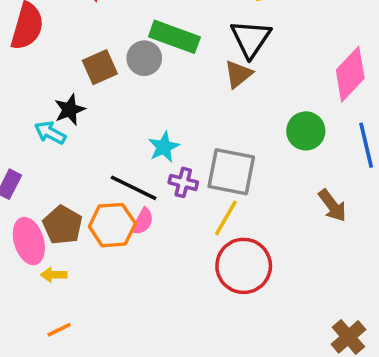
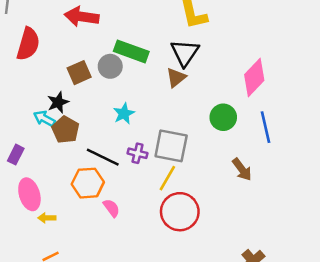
cyan star: (164, 147) -> (124, 114), moved
pink semicircle: (142, 221) -> (111, 208), moved, turned -66
brown pentagon: (63, 225) -> (65, 130), moved

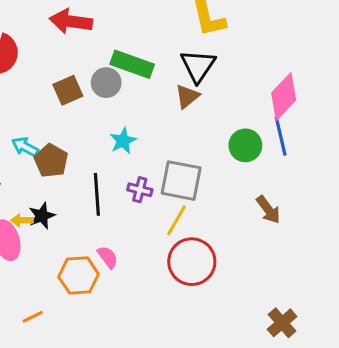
black star: (58, 102) -> (42, 216), moved
blue line: (265, 127) -> (281, 136), moved
black line: (103, 157) -> (97, 194), turned 60
orange hexagon: (88, 183) -> (79, 275), moved
yellow arrow: (47, 218) -> (22, 220), moved

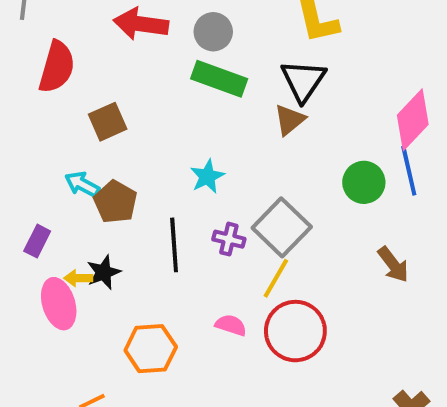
gray circle: (106, 83) -> (213, 32), moved
brown square: (68, 90) -> (108, 122), moved
gray square: (181, 181) -> (282, 227), turned 33
pink semicircle: (108, 257) -> (231, 325), moved, turned -35

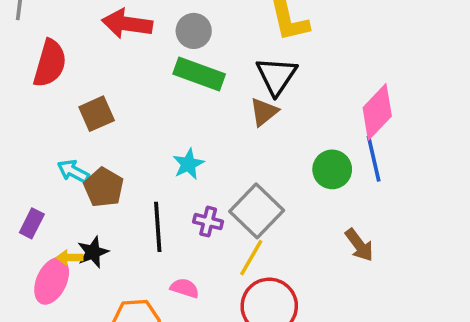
pink ellipse: (59, 304) -> (52, 281), turned 42
pink semicircle: (231, 325) -> (185, 288), moved

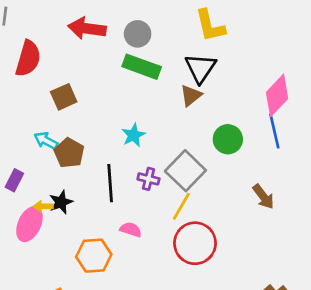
green circle: (332, 169) -> (228, 139), moved

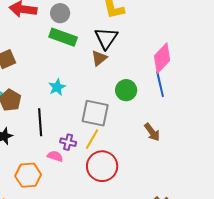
gray square: (185, 171) -> (95, 113), turned -32
purple cross: (148, 179) -> (68, 142), moved

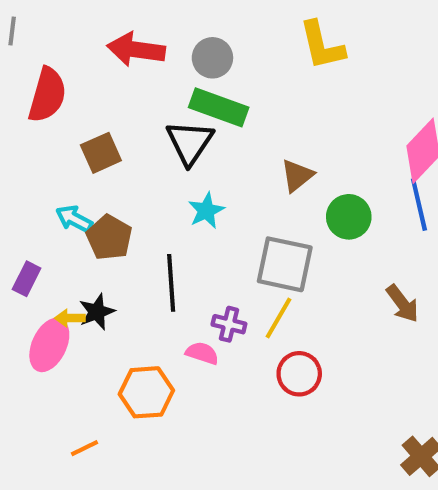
black triangle: (106, 38) -> (190, 142), moved
brown triangle: (99, 58) -> (297, 176), moved
red circle: (102, 166) -> (299, 374), size x0.7

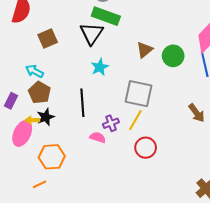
green circle: (349, 217) -> (173, 56), moved
brown pentagon: (109, 237) -> (40, 93), moved
purple cross: (229, 324) -> (111, 123), turned -35
orange hexagon: (146, 392) -> (52, 157), moved

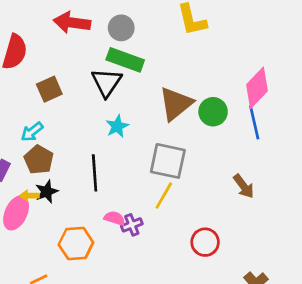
brown triangle: (145, 50) -> (176, 104), size x1.6
cyan arrow: (34, 71) -> (32, 132), turned -66
purple cross: (111, 123) -> (132, 225), moved
red circle: (146, 148) -> (205, 242), moved
orange hexagon: (52, 157) -> (76, 244), moved

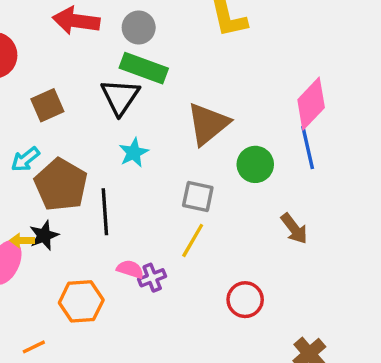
green circle: (213, 112) -> (255, 164), moved
brown pentagon: (39, 160) -> (61, 185), moved, size x1.4
gray square: (168, 161) -> (198, 197), size x0.7

